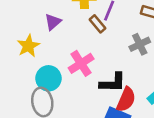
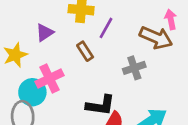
brown rectangle: (98, 24) -> (85, 51), moved
pink cross: (81, 63) -> (49, 79), moved

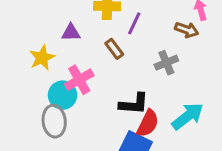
purple triangle: (45, 33) -> (71, 32), turned 36
brown arrow: (156, 38) -> (187, 30), size x0.7

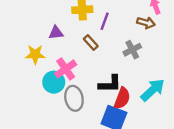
yellow star: (42, 58) -> (35, 54), turned 30
gray ellipse: (54, 121) -> (74, 98), moved

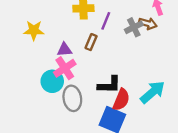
purple triangle: (56, 33) -> (64, 50), moved
brown rectangle: (91, 43) -> (91, 42), turned 63
gray cross: (132, 50) -> (134, 27), moved
yellow star: (35, 54) -> (34, 30), moved

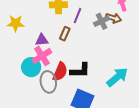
red semicircle: (121, 100) -> (60, 72), moved

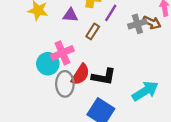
purple triangle: (42, 40) -> (70, 15), moved

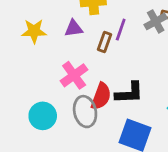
purple line: (111, 13) -> (121, 30), moved
cyan circle: (48, 64) -> (43, 116), moved

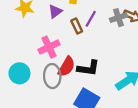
purple triangle: (74, 28) -> (55, 11), turned -40
brown rectangle: (104, 42) -> (77, 26), turned -56

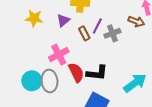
gray cross: (118, 18) -> (112, 33), moved
red semicircle: (67, 67) -> (76, 73), turned -54
gray ellipse: (52, 76) -> (50, 81), moved

